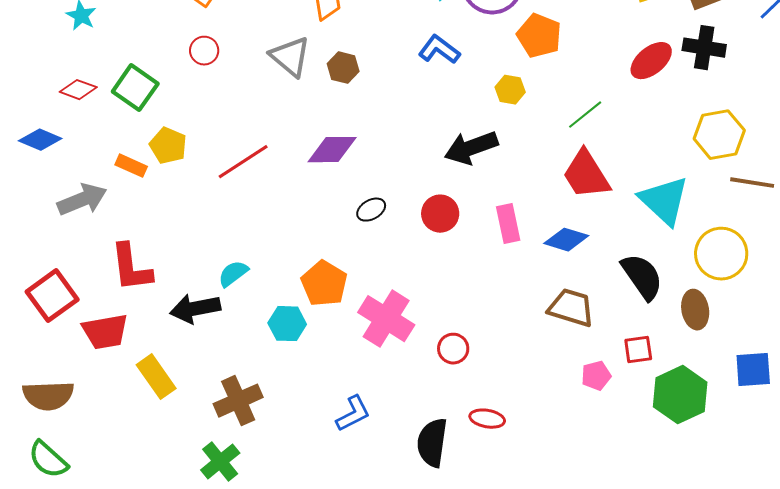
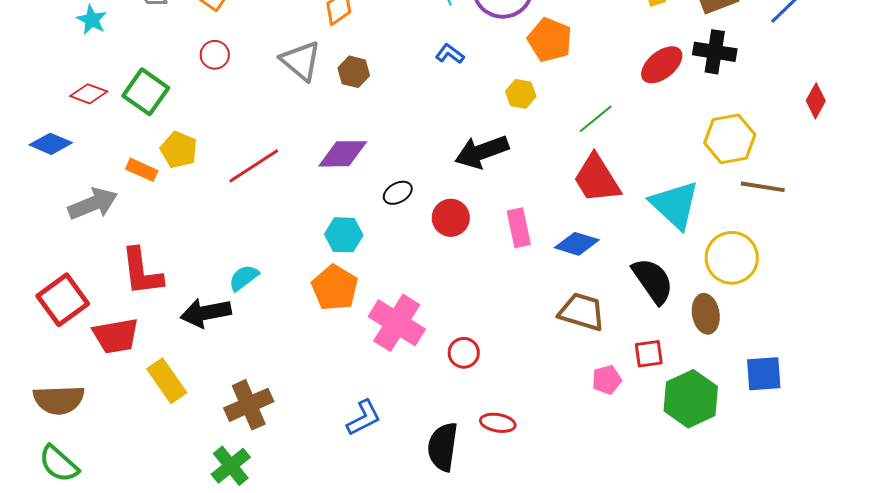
blue L-shape: (439, 50) -> (450, 54), size x0.7
black ellipse: (371, 210) -> (398, 193), moved
cyan hexagon: (287, 324) -> (344, 235), moved

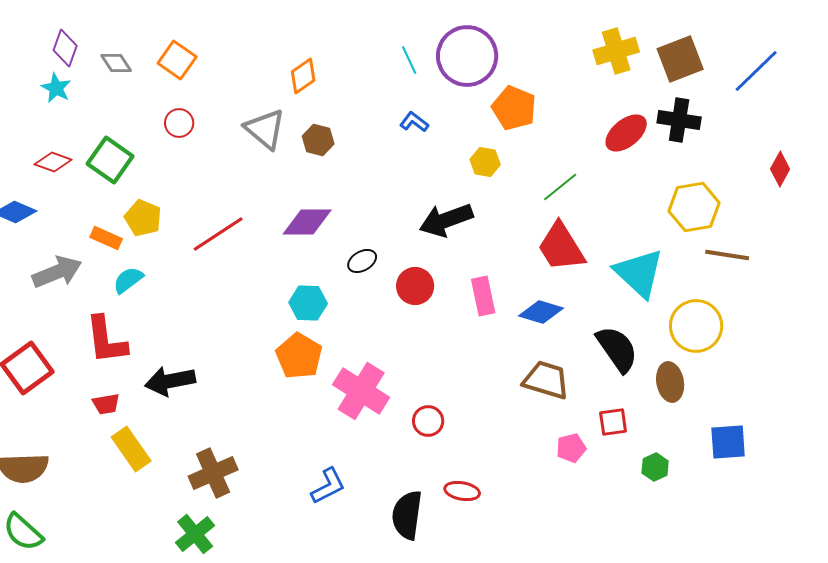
cyan semicircle: (244, 278) -> (128, 280), moved
red trapezoid: (116, 336) -> (106, 404), moved, size x0.6
green hexagon: (691, 399) -> (655, 467), size x0.5

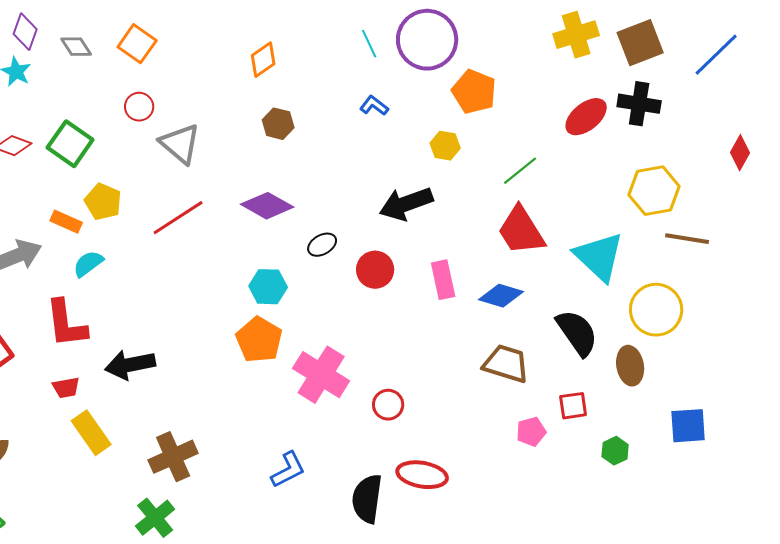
gray triangle: (265, 129) -> (180, 144), moved
purple diamond: (307, 222) -> (267, 206), turned 30
red ellipse: (462, 491) -> (422, 475), size x1.4

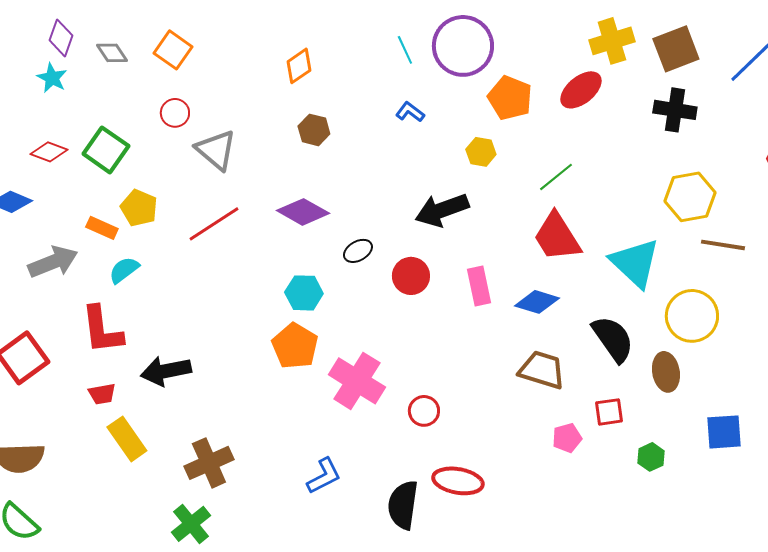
red ellipse: (586, 117) -> (581, 90), moved

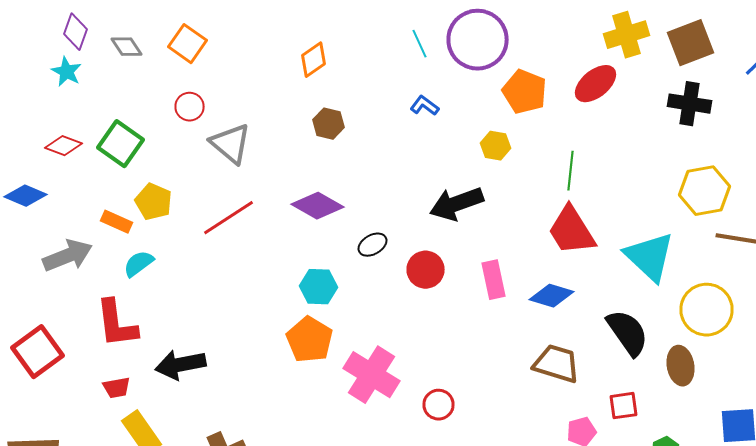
green line: (556, 177) -> (570, 171), turned -45

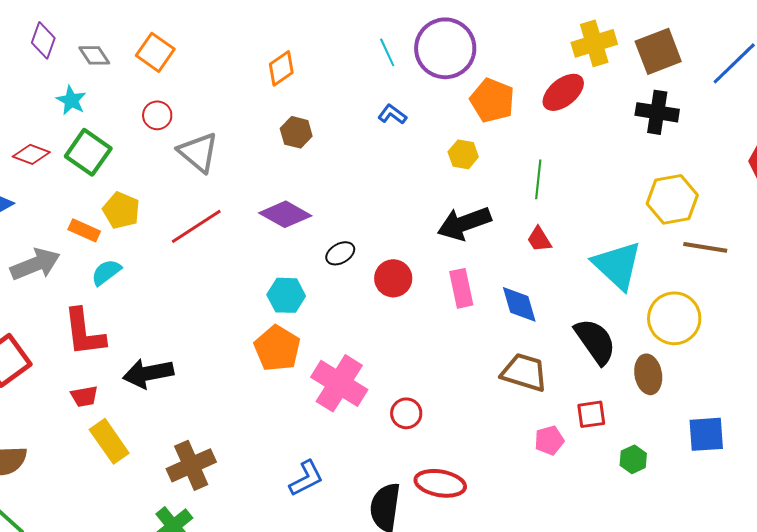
cyan star: (66, 72) -> (71, 100), moved
black arrow: (456, 204) -> (464, 223), moved
red trapezoid: (572, 231) -> (539, 239), size x0.5
blue diamond: (552, 296) -> (519, 304), turned 57

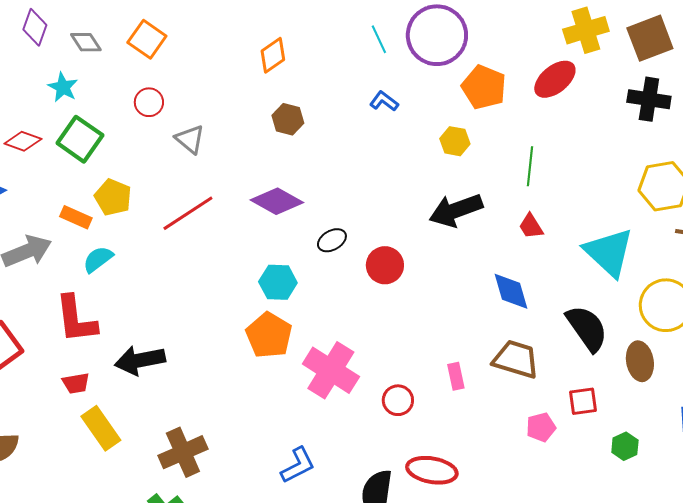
gray triangle: (198, 152) -> (190, 139), size x0.7
pink rectangle: (461, 288) -> (456, 376), moved, size x0.7

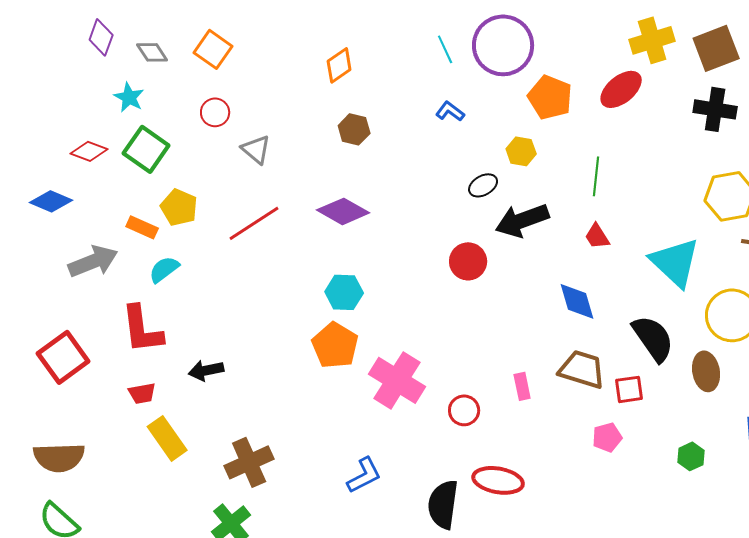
black ellipse: (332, 240) -> (483, 185), moved
red circle: (385, 265) -> (468, 261), moved
black arrow: (140, 360) -> (206, 370), size x0.7
red square: (583, 401) -> (629, 389), moved

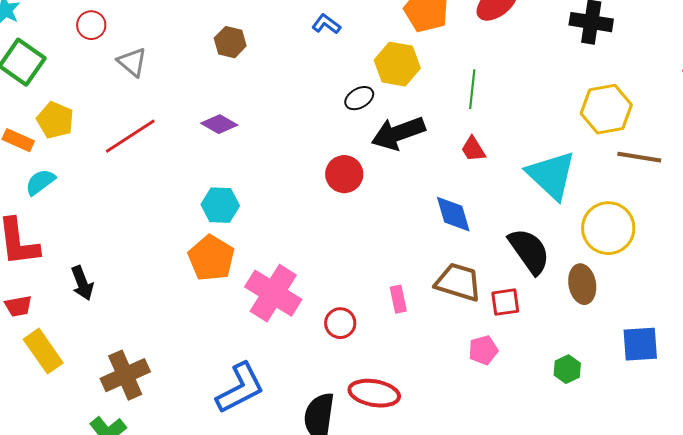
yellow hexagon: (521, 151) -> (397, 64), size x1.5
purple diamond: (343, 211) -> (219, 124), size x0.7
black arrow: (206, 370) -> (82, 283), turned -100
blue L-shape: (364, 475) -> (240, 388), size x1.4

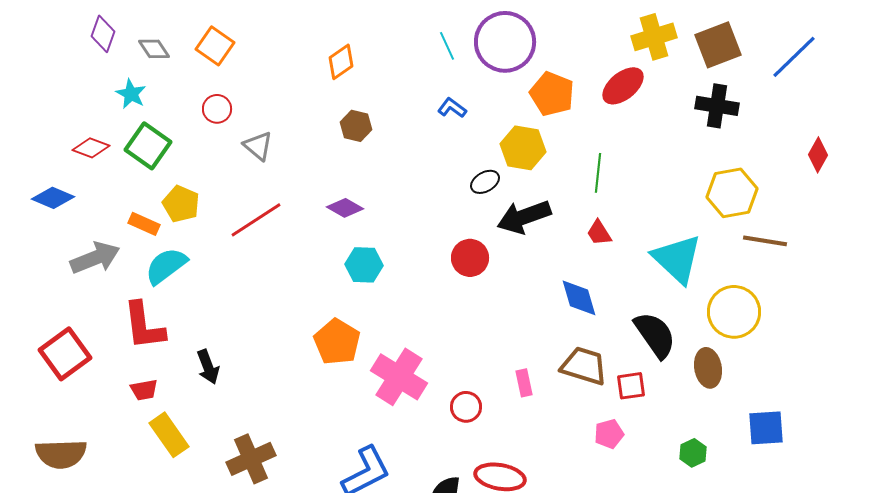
cyan semicircle: (40, 182) -> (166, 266), size x1.4
cyan hexagon: (220, 205) -> (364, 265), moved

